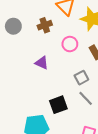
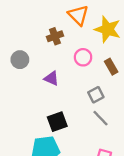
gray circle: (13, 26) -> (20, 60), moved
black square: (58, 105) -> (57, 122), moved

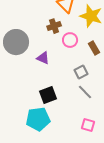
brown cross: (55, 36) -> (54, 26), moved
gray circle: (20, 60) -> (16, 42), size x1.6

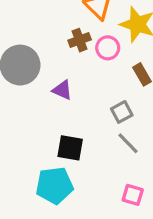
pink circle: (70, 40) -> (108, 48), moved
black square: (48, 95) -> (70, 148), turned 30

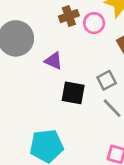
black square: (70, 148) -> (73, 93), moved

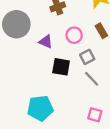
pink circle: (94, 23) -> (74, 35), moved

